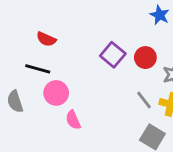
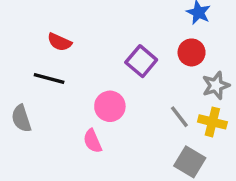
red circle: (145, 58) -> (192, 52), moved
pink circle: (56, 93) -> (110, 106), moved

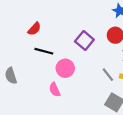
red semicircle: (60, 42) -> (34, 29), turned -72
black line: (49, 78) -> (44, 51), moved

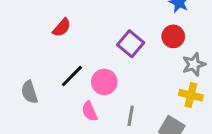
black line: (44, 51) -> (72, 76), moved, turned -60
gray line: (108, 75) -> (131, 116), moved, turned 48

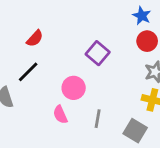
red circle: (173, 36) -> (147, 41), moved
black line: (72, 76) -> (28, 72), moved

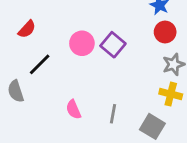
red semicircle: (35, 38) -> (27, 29), moved
pink circle: (74, 88) -> (82, 43), moved

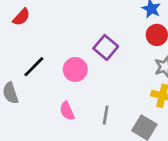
red semicircle: (27, 29) -> (21, 17), moved
pink circle: (82, 43) -> (75, 69), moved

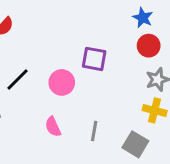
purple square: (106, 47) -> (94, 59), turned -30

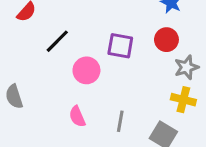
red circle: (149, 46) -> (166, 40), moved
black line: (18, 80) -> (57, 41), moved

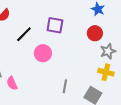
purple square: (120, 46) -> (55, 25), moved
pink semicircle: (77, 117) -> (12, 83), moved

